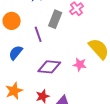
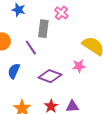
purple diamond: (49, 67) -> (50, 76), turned 30

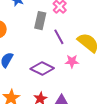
purple line: (31, 47) -> (59, 37), moved

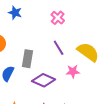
gray rectangle: (40, 21) -> (27, 59), moved

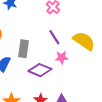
pink star: (73, 71) -> (62, 58), moved

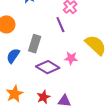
purple line: (54, 37) -> (60, 25), moved

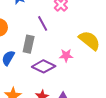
purple line: (60, 25) -> (43, 23), moved

